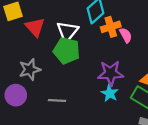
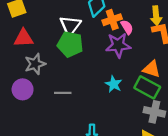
red triangle: (35, 27) -> (24, 38), moved, turned -48
purple star: (111, 73) -> (118, 45), moved

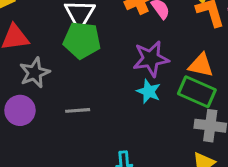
purple star: (118, 45) -> (151, 59), moved

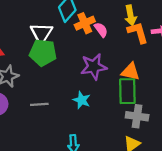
cyan star: (149, 91) -> (82, 100), moved
green rectangle: (197, 92) -> (127, 91), turned 65

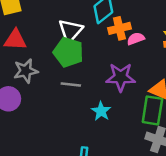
pink semicircle: (101, 30) -> (136, 39), turned -84
gray line: (39, 104) -> (71, 85), moved

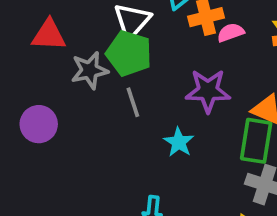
gray star: (26, 71) -> (90, 70), moved
gray line: (71, 85) -> (133, 102), turned 66

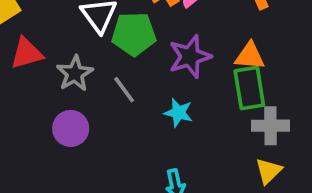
green pentagon: (129, 53) -> (134, 34), moved
purple circle: (39, 124) -> (71, 128), moved

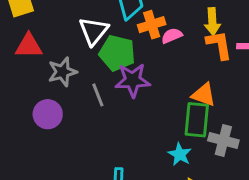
purple star: (190, 57) -> (133, 80), moved
cyan star: (179, 113) -> (180, 154), moved
gray cross: (270, 126) -> (223, 140), moved

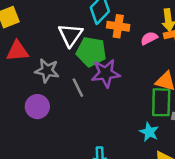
orange cross: (152, 25) -> (118, 26), turned 30
pink semicircle: (172, 36) -> (149, 38), moved
gray star: (62, 72) -> (47, 71), turned 30

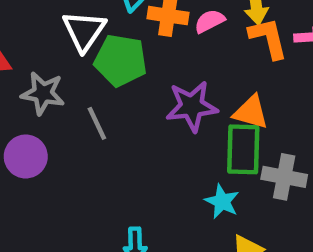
pink semicircle: (149, 38) -> (210, 21), moved
purple star: (106, 73) -> (192, 106), moved

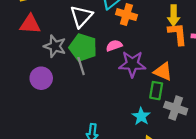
pink semicircle: (210, 21) -> (114, 46), moved
green pentagon: (121, 60) -> (83, 47), moved
green rectangle: (243, 149) -> (156, 91), size x0.7

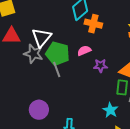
white triangle: (81, 16) -> (41, 37), moved
purple star: (132, 64) -> (101, 66), size x0.6
purple circle: (41, 78) -> (39, 110), moved

